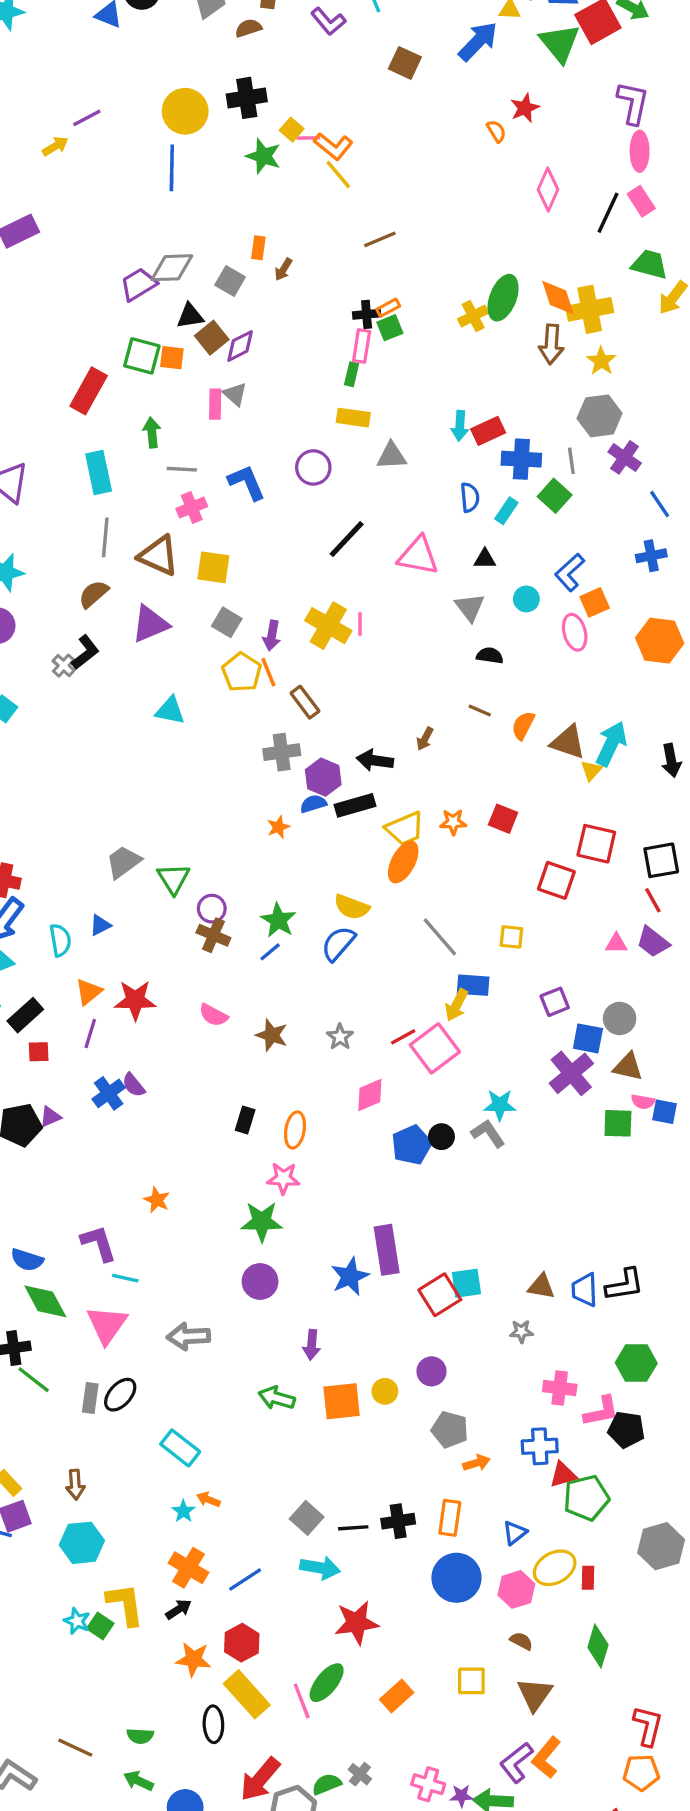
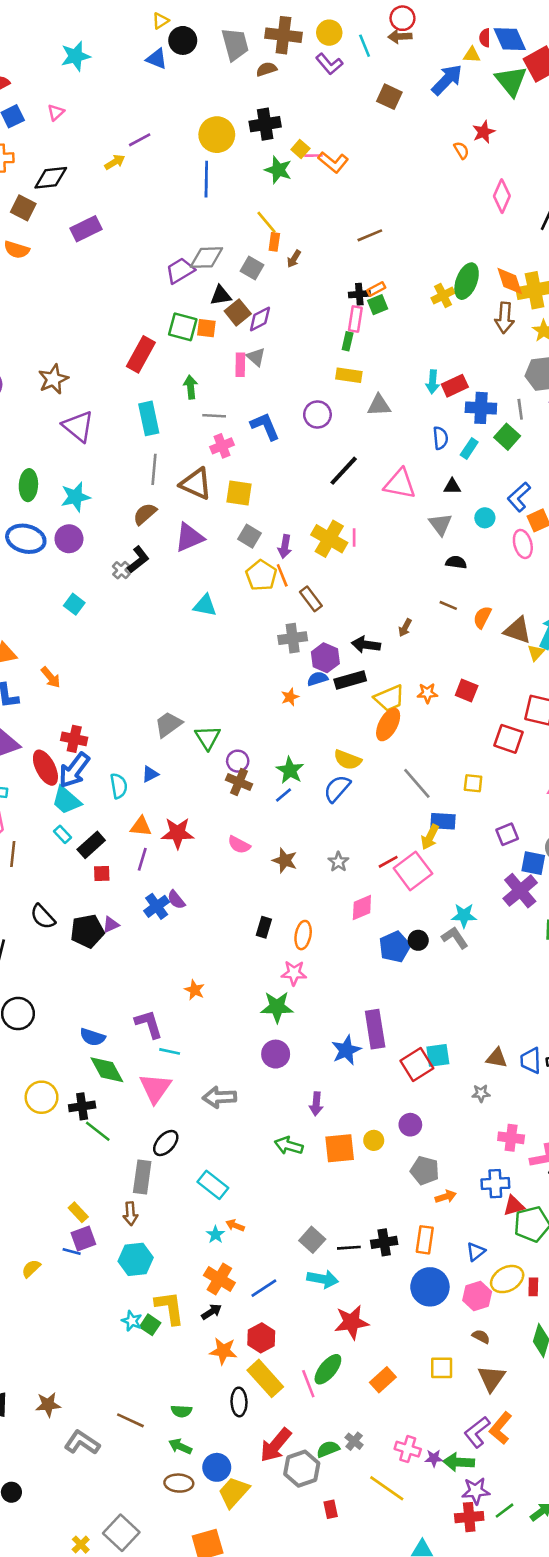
yellow line: (338, 175) -> (266, 222), moved
orange triangle: (89, 992) -> (141, 826), turned 45
gray rectangle: (90, 1398) -> (142, 1177), moved, size x1.4

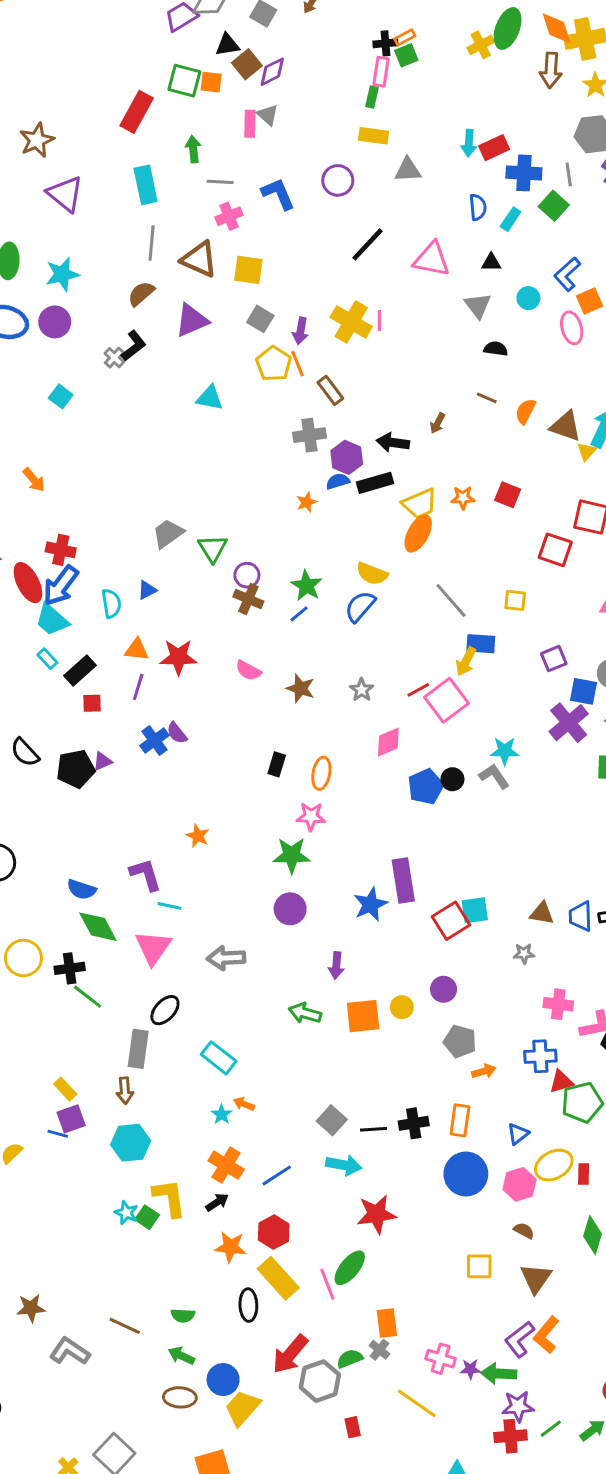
orange rectangle: (383, 1380) -> (387, 1323), moved, turned -55

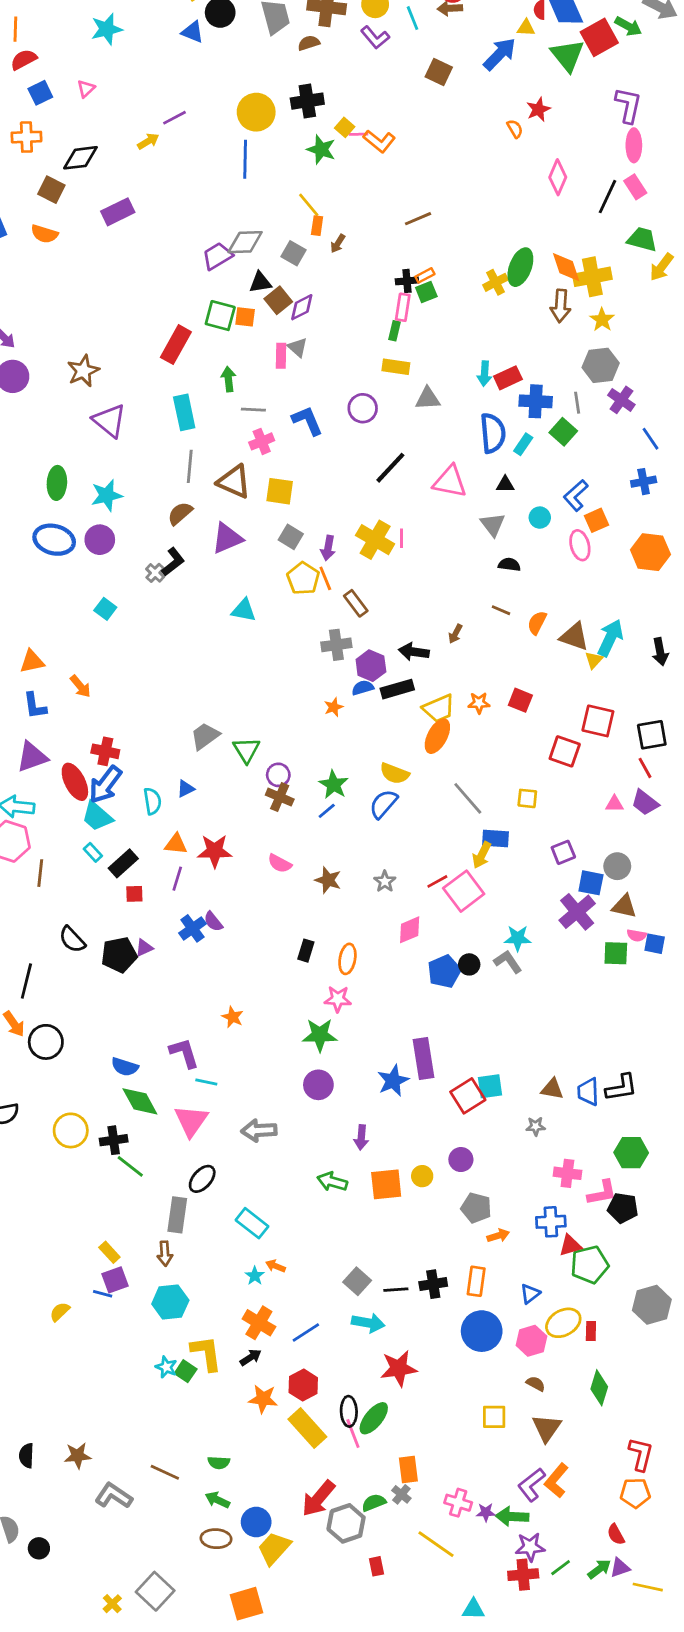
blue semicircle: (478, 207) -> (493, 433), size x1.6
black ellipse: (248, 1305) -> (349, 1411), moved

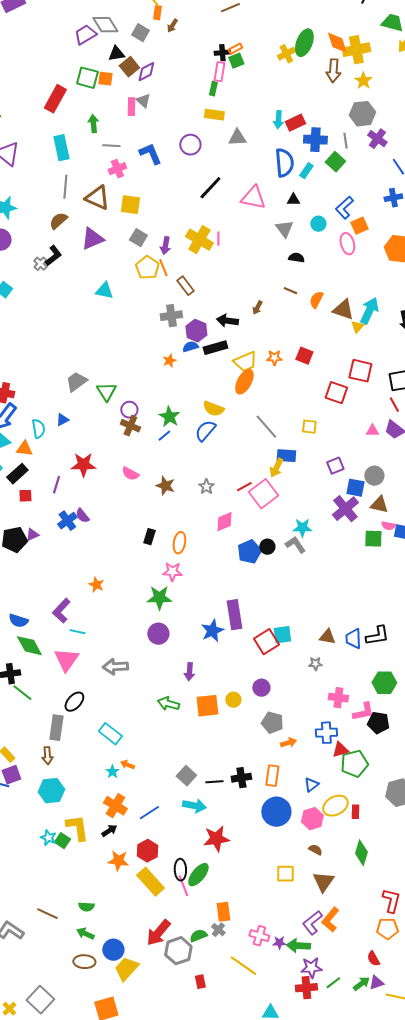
gray diamond: (245, 242) -> (105, 25), turned 60
orange triangle: (176, 844) -> (24, 449), moved
purple L-shape: (184, 1053) -> (61, 611), turned -120

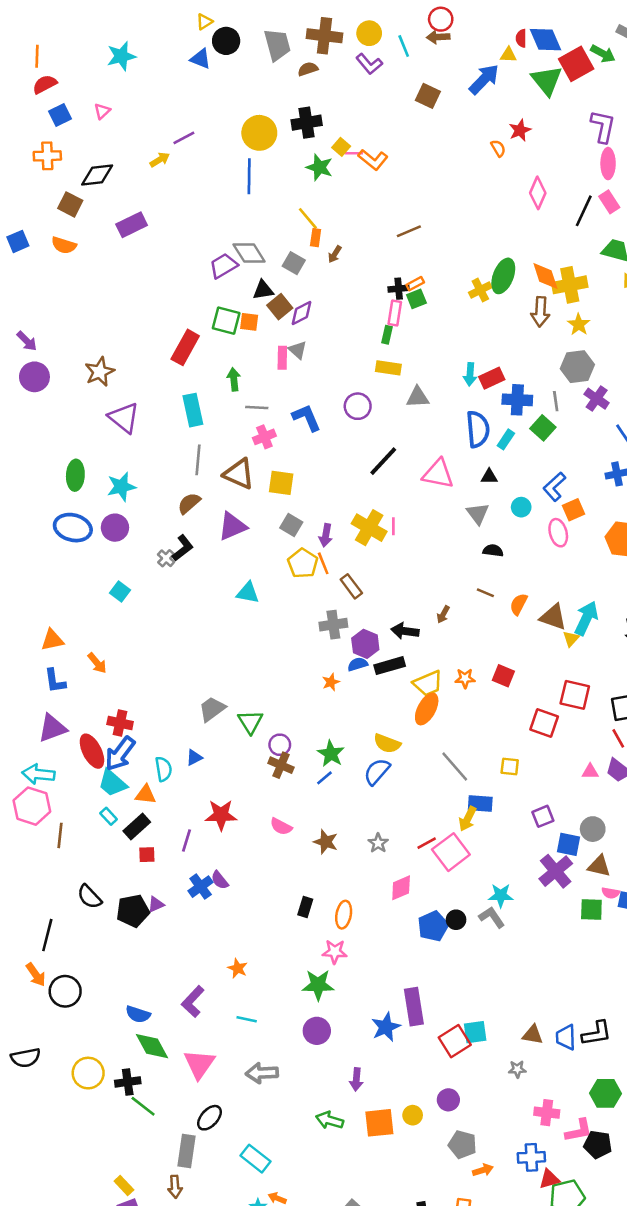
cyan line: (77, 632) -> (247, 1019), moved

